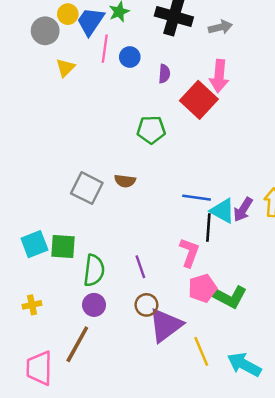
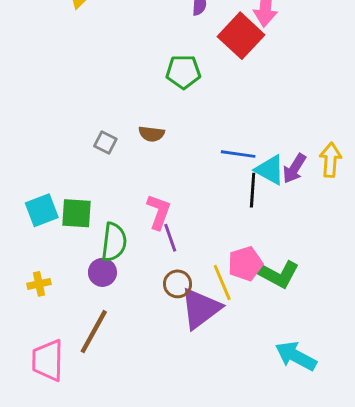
gray square: (87, 188) -> (105, 143), size x0.6
pink L-shape: (189, 252) -> (159, 212), moved
purple circle: (94, 305) -> (102, 272), moved
yellow line: (201, 351) -> (222, 282), moved

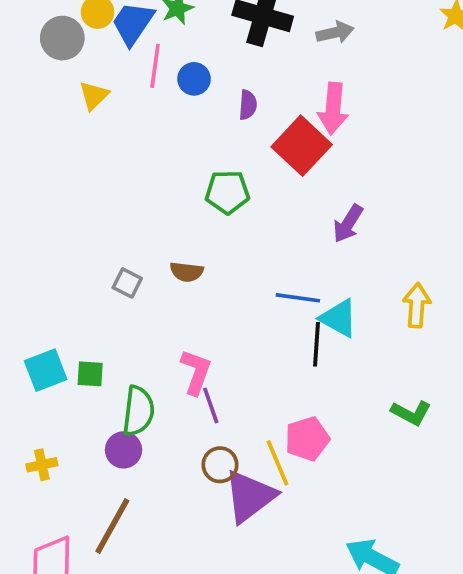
purple arrow: (294, 168) -> (348, 224), moved
green square: (76, 213) -> (90, 374), size x0.7
green L-shape: (277, 274) -> (411, 413), moved, size x0.7

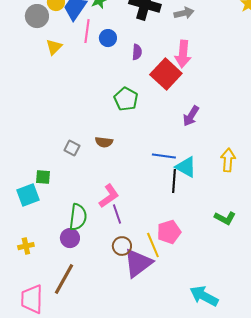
green pentagon: (227, 192) -> (126, 99), turned 30
pink L-shape: (196, 372) -> (109, 196), turned 35
green square: (90, 374) -> (43, 177), moved

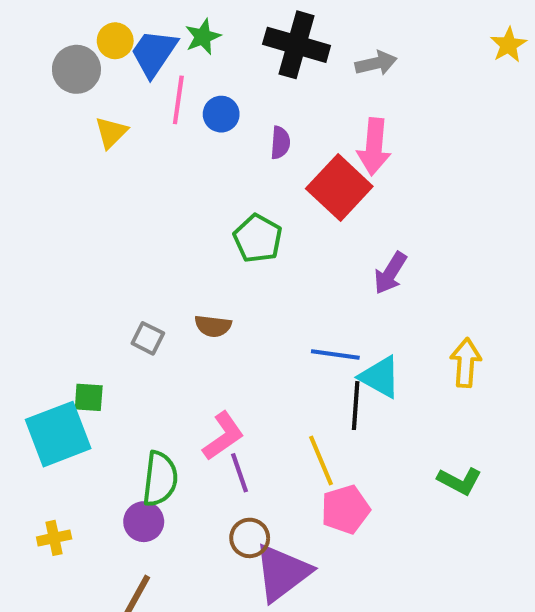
cyan square: (28, 195) -> (58, 434), size x1.4
yellow line: (153, 245) -> (321, 461), moved

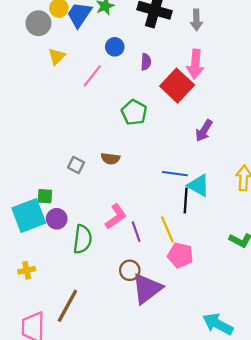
gray arrow: (376, 63) -> (196, 20), turned 102
pink line: (178, 100) -> (92, 76), moved, turned 30
purple line: (239, 473) -> (136, 232), moved
pink pentagon: (345, 509) -> (180, 255), turned 30
purple circle: (144, 522) -> (57, 219), moved

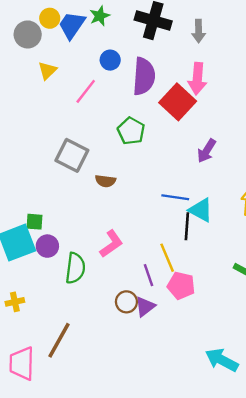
purple semicircle: (146, 62) -> (144, 76), size x2.0
gray square: (76, 165) -> (72, 155), moved, size x1.8
purple line: (136, 232) -> (149, 275), moved
purple triangle: (147, 289) -> (145, 307), moved, size x0.6

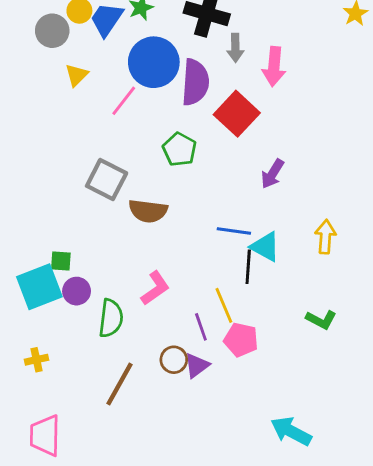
gray arrow: (199, 31) -> (235, 48), moved
blue circle: (110, 60) -> (154, 62), size x2.0
pink arrow: (197, 79) -> (274, 66), moved
brown semicircle: (106, 181) -> (148, 211), size x1.5
brown line: (59, 340) -> (119, 384), moved

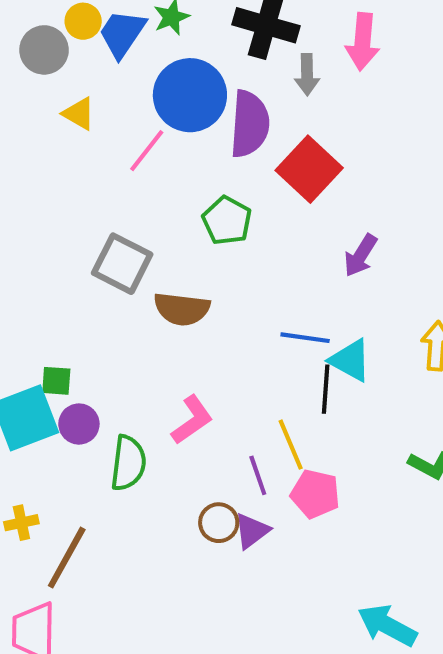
pink arrow: (274, 66) -> (363, 42), moved
yellow triangle: (77, 75) -> (79, 114), turned -45
brown line: (119, 384) -> (67, 558), moved

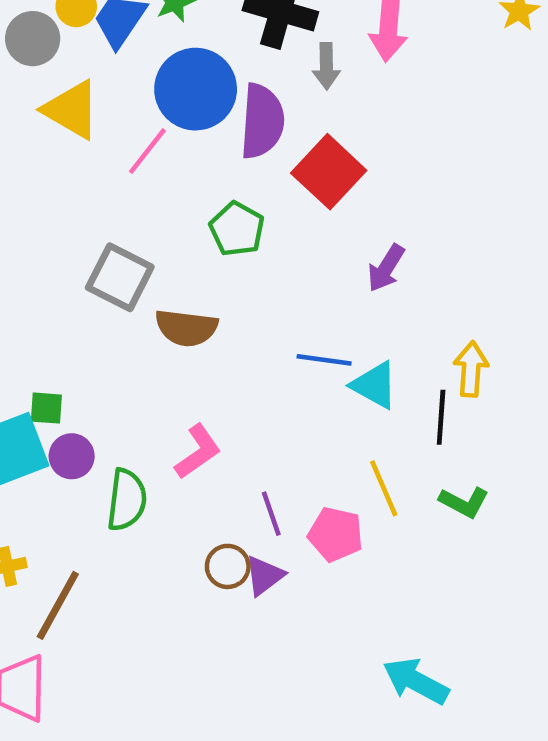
yellow triangle: (79, 114) -> (72, 110), size x1.6
black line: (326, 389) -> (441, 417), moved
yellow line: (291, 445) -> (384, 488), moved

